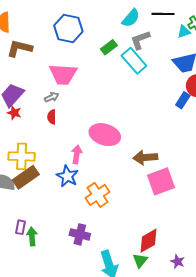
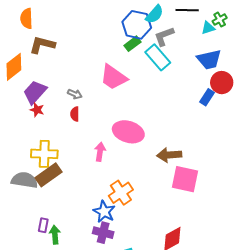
blue hexagon: (68, 28) -> (137, 25), moved
pink trapezoid: (63, 74) -> (114, 77), moved, turned 32
gray arrow: (52, 97) -> (75, 94), turned 48
blue star: (67, 176) -> (104, 212), moved
pink square: (161, 181) -> (185, 179), turned 32

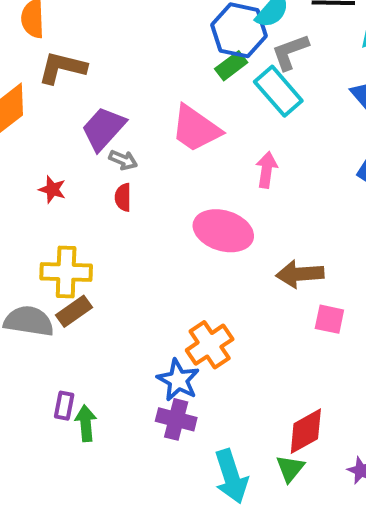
purple trapezoid: (35, 92) -> (103, 129), moved
pink arrow: (100, 152) -> (267, 170), moved
brown rectangle: (49, 175) -> (74, 311), size x0.7
pink square: (185, 179) -> (329, 319), size x0.6

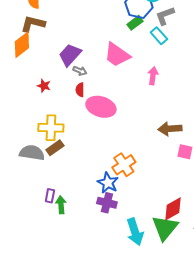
brown L-shape: (62, 68) -> (33, 24), moved
cyan rectangle: (278, 91) -> (159, 36), size x0.7
pink ellipse: (223, 231) -> (101, 107), moved
green triangle: (290, 468) -> (165, 228), size x1.8

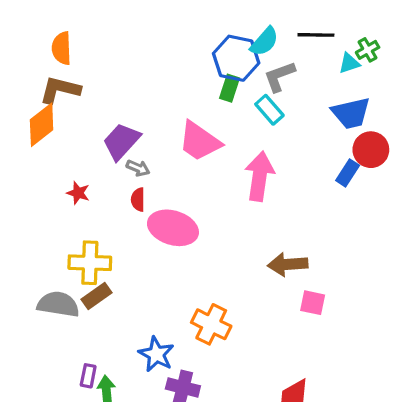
green rectangle: (135, 23) -> (229, 88), turned -35
pink arrow: (153, 76) -> (259, 176), size x1.6
orange cross: (124, 165) -> (211, 324), turned -30
blue star: (108, 183) -> (156, 354), moved

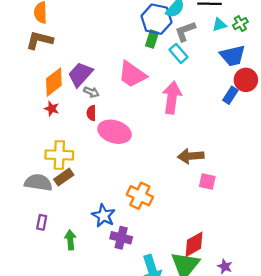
green cross: (368, 50) -> (240, 24), moved
cyan triangle: (349, 63) -> (219, 25), moved
orange diamond: (42, 125) -> (54, 82), moved
purple rectangle: (88, 376) -> (42, 222), moved

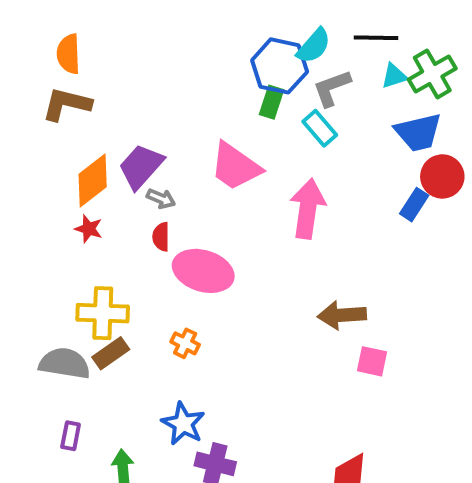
green cross: (240, 24) -> (432, 74), size x1.6
orange cross: (140, 196) -> (185, 343), moved, size x0.6

